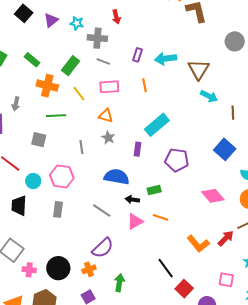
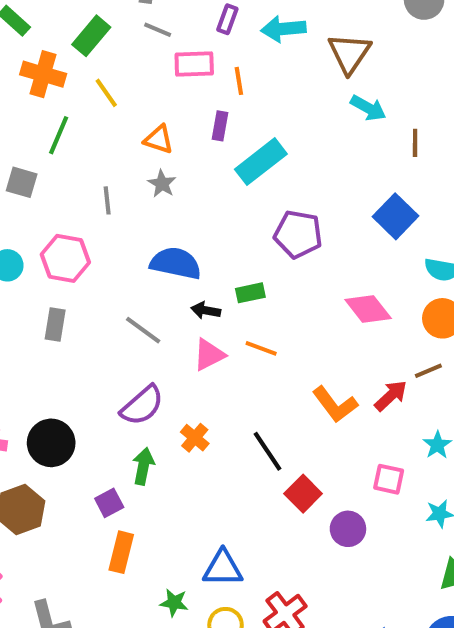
pink rectangle: (109, 87) -> (194, 64), moved
green line: (56, 116) -> (59, 135), turned -66
purple rectangle: (137, 149) -> (220, 126), moved
orange cross: (89, 269) -> (195, 438), moved, turned -32
green arrow: (119, 283) -> (143, 466), moved

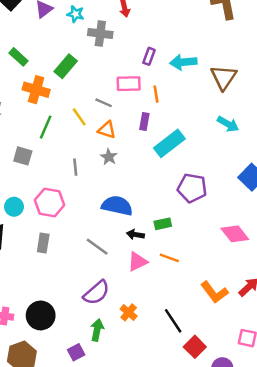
gray line: (158, 30) -> (104, 103), moved
yellow line: (106, 93) -> (79, 117), moved
cyan arrow: (368, 108) -> (228, 124), moved

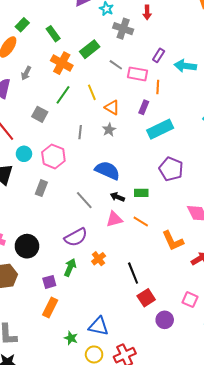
gray line: (104, 103) -> (116, 65), moved
orange L-shape: (214, 292) -> (173, 241), moved

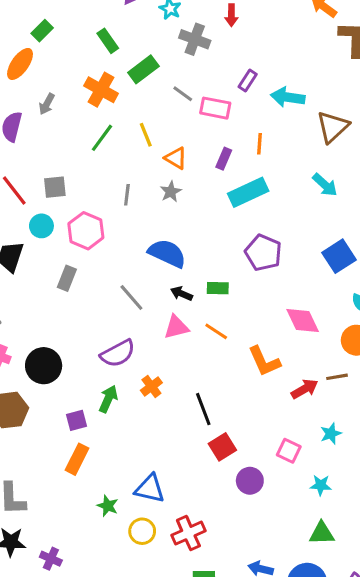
green rectangle: (53, 34) -> (108, 41), moved
orange line: (158, 87) -> (260, 144), moved
gray square: (40, 114) -> (55, 187), moved, turned -35

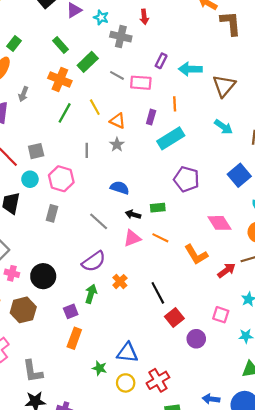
blue semicircle: (167, 253) -> (120, 188), size x0.7

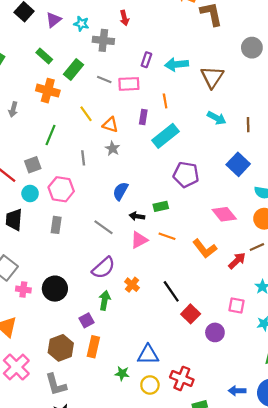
green line: (65, 113) -> (51, 135), moved
blue semicircle: (120, 188) -> (120, 191), turned -72
brown hexagon: (23, 310) -> (61, 348), moved
red cross: (158, 380) -> (182, 378), turned -30

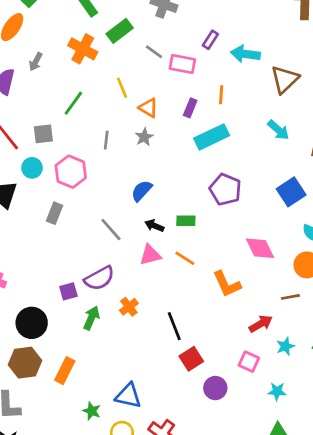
red arrow: (237, 261) -> (261, 324), moved
black circle: (55, 289) -> (32, 323), moved
purple square: (87, 320) -> (68, 291), moved

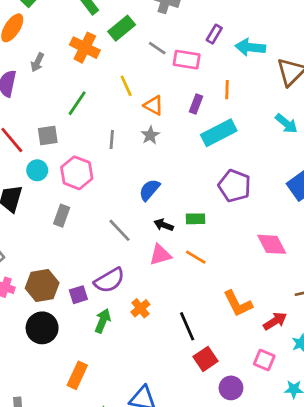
orange L-shape: (227, 284) -> (238, 304), moved
brown hexagon: (25, 363) -> (42, 285), moved

